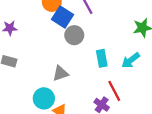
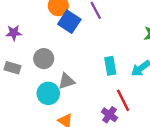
gray circle: (74, 35) -> (44, 59), moved
cyan circle: (44, 98) -> (48, 93), moved

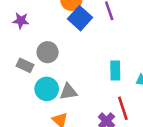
gray rectangle: (12, 68) -> (25, 65), moved
gray triangle: (67, 81) -> (68, 92), moved

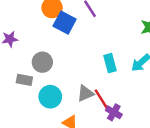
gray triangle: (68, 92) -> (85, 93), moved
red line: (123, 108) -> (102, 100), moved

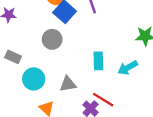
gray circle: (42, 62) -> (52, 39), moved
red line: (102, 100) -> (103, 100), moved, turned -40

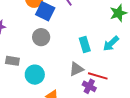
gray triangle: (68, 84) -> (76, 69), moved

